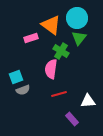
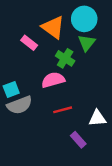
pink rectangle: (31, 38) -> (29, 43), turned 56
pink semicircle: (51, 69) -> (53, 80), turned 66
gray semicircle: (23, 90) -> (20, 105), size x1.5

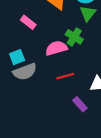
pink rectangle: (29, 43) -> (28, 22), moved
green cross: (65, 58) -> (74, 37), moved

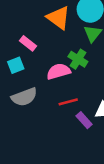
cyan square: (17, 57) -> (16, 65), moved
purple rectangle: (80, 104) -> (84, 120), moved

